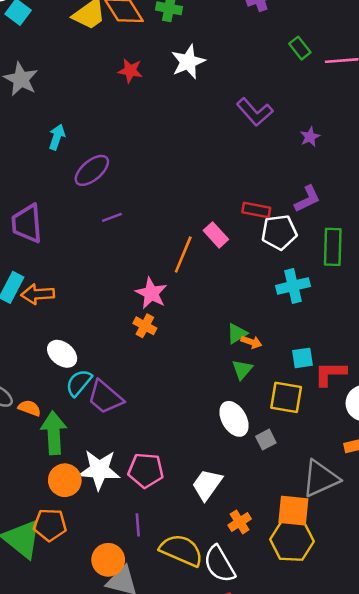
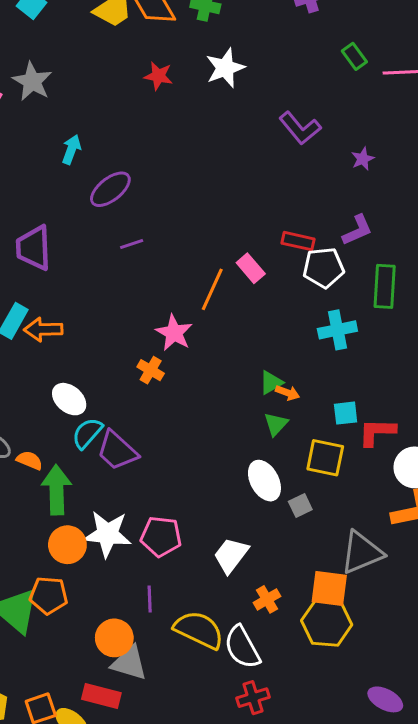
orange cross: (145, 326) -> (151, 370), moved

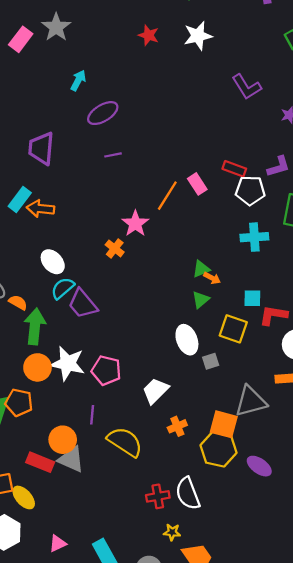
white semicircle: (242, 647) -> (188, 493), moved
red rectangle: (101, 696) -> (40, 462), moved
purple ellipse: (385, 699) -> (259, 466), moved

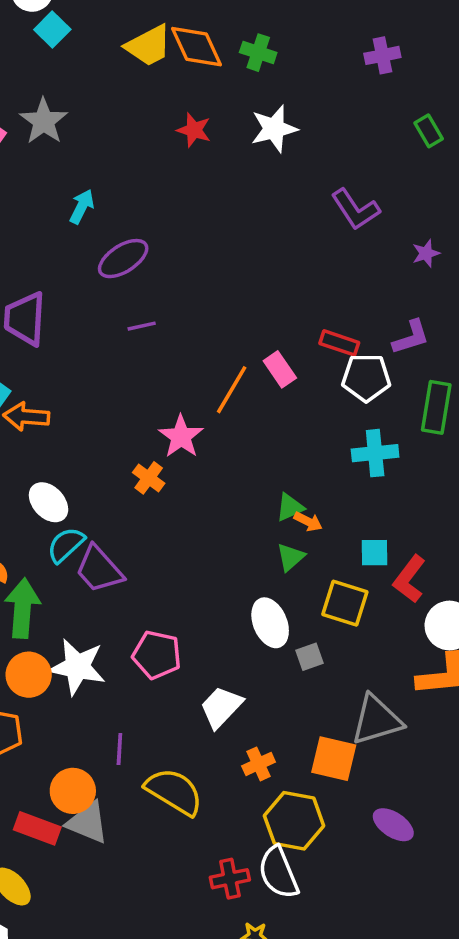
red L-shape: (273, 315) -> (409, 579), turned -60
pink pentagon: (106, 370) -> (157, 655), moved
yellow hexagon: (219, 449) -> (294, 821), moved

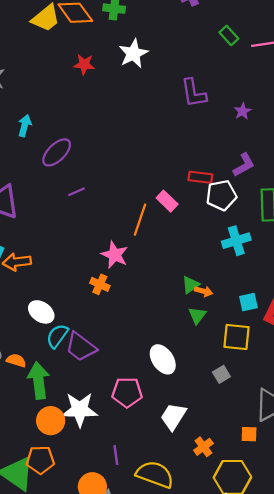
purple L-shape: (355, 209) -> (194, 93), turned 36
white ellipse: (270, 623) -> (163, 359), moved
orange square: (334, 759) -> (249, 434), size x0.6

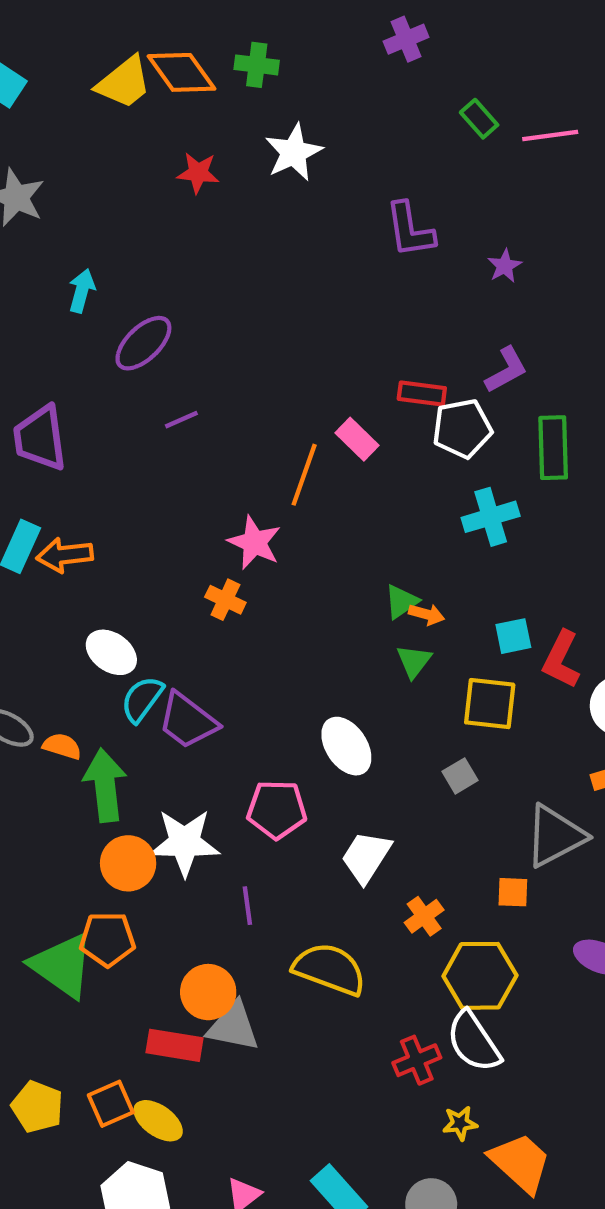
purple line: (116, 455) -> (247, 906), moved

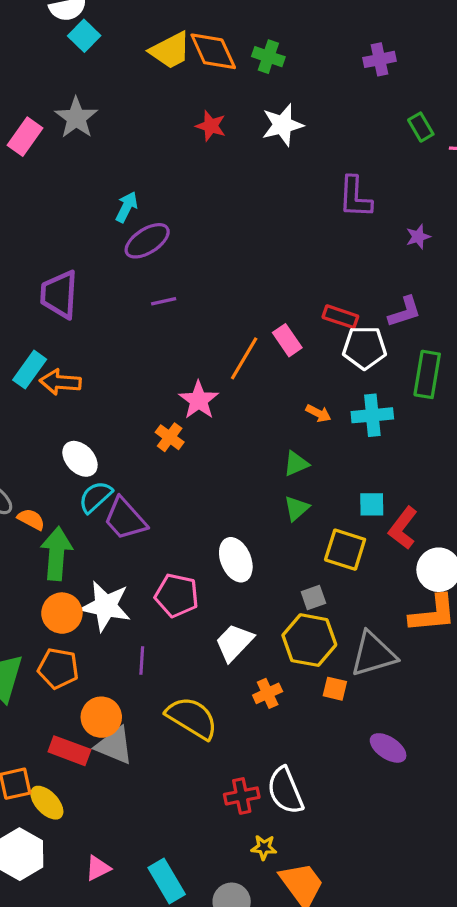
cyan arrow: (82, 291) -> (127, 207), moved
orange arrow: (427, 614) -> (318, 413), moved
orange pentagon: (107, 939) -> (58, 668), moved
yellow hexagon: (480, 976) -> (309, 640), moved

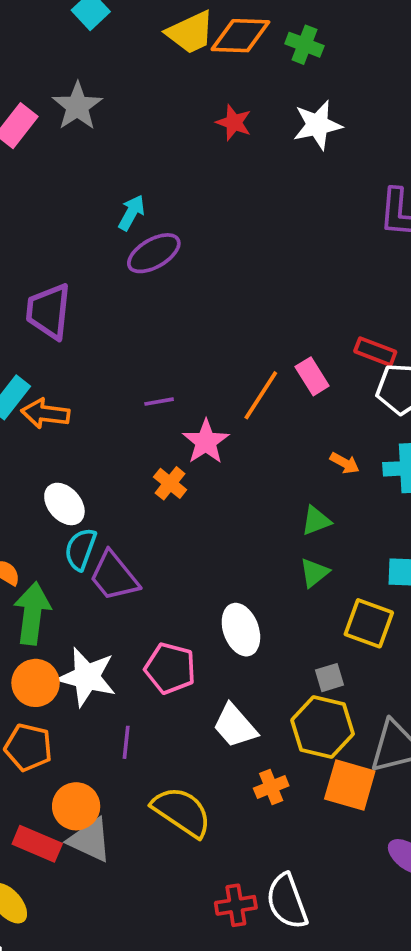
orange diamond: (213, 51) -> (240, 36), turned -66
purple line: (164, 301) -> (159, 402), moved
cyan semicircle: (95, 497) -> (80, 549), turned -30
white trapezoid: (234, 642) -> (235, 726), turned -87
orange square: (335, 689) -> (350, 785), size x1.8

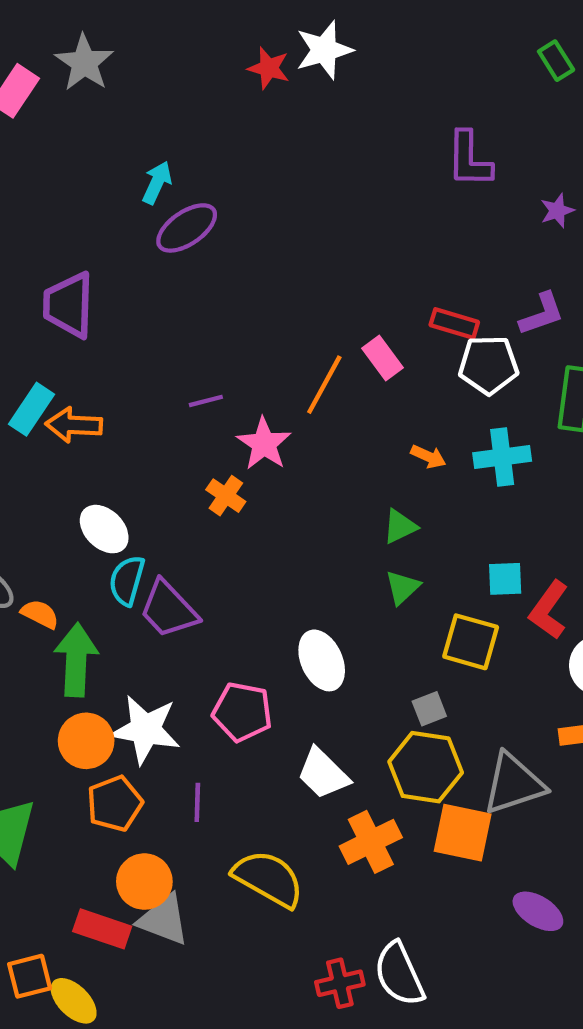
white star: (317, 125) -> (324, 50), moved
orange pentagon: (28, 747) -> (115, 804), moved, turned -30
orange cross: (271, 787) -> (371, 842), size x1.5

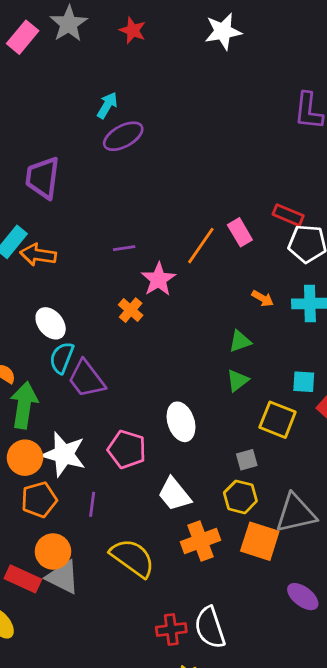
red star: (269, 68) -> (133, 30), moved
yellow hexagon: (426, 767) -> (240, 497), size x0.7

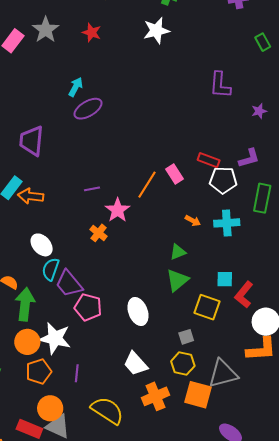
green triangle: (237, 380) -> (177, 280), size x1.4
pink pentagon: (127, 449) -> (88, 307), moved

